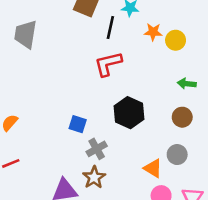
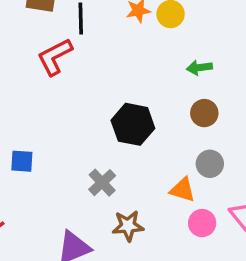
red L-shape: (108, 64) -> (55, 57), moved
blue square: (78, 124) -> (22, 161), moved
brown star: (94, 177) -> (128, 226), moved, turned -30

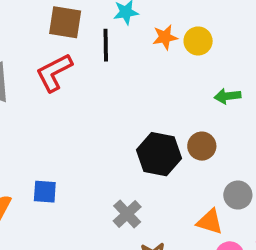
red L-shape: (55, 57) -> (54, 72), moved
brown circle: (204, 113) -> (202, 146), moved

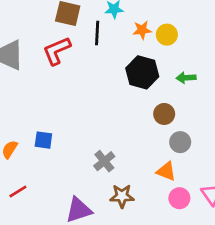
black hexagon: (159, 154) -> (142, 72), moved
gray circle: (238, 195) -> (180, 142), moved

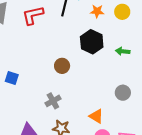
yellow circle: (167, 35) -> (122, 12), moved
brown circle: (164, 114) -> (62, 66), moved
gray circle: (180, 142) -> (123, 93), moved

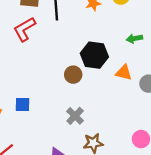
black hexagon: (92, 42) -> (94, 55), moved
orange triangle: (96, 116) -> (124, 72), moved

